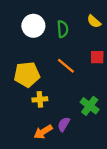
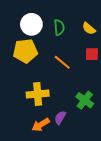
yellow semicircle: (94, 21) -> (89, 28), moved
yellow pentagon: (27, 74) -> (25, 51), moved
yellow cross: (40, 99) -> (38, 94), size x1.5

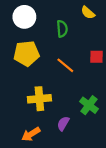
white circle: (31, 24) -> (24, 17), moved
yellow semicircle: (89, 28) -> (88, 13), moved
orange arrow: (41, 125) -> (31, 134), moved

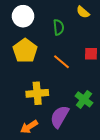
yellow pentagon: (27, 54) -> (25, 51), turned -30
purple semicircle: (63, 123) -> (60, 117), size x1.6

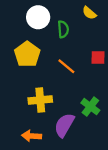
white circle: (23, 16) -> (38, 17), moved
orange arrow: (29, 127) -> (32, 136), turned 36

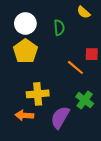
white circle: (38, 17) -> (25, 23), moved
orange line: (66, 66) -> (75, 67), moved
orange arrow: (32, 136) -> (24, 115), moved

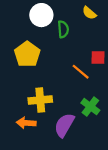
white circle: (25, 23) -> (41, 15), moved

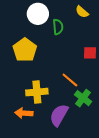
orange line: (81, 72) -> (70, 80), moved

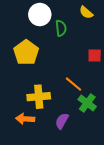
purple semicircle: (59, 115) -> (62, 121), size x0.7

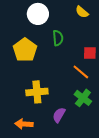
green semicircle: (61, 28) -> (58, 38), moved
orange line: (73, 84) -> (81, 72), moved
orange arrow: (25, 119) -> (24, 124), moved

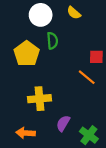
yellow semicircle: (82, 12) -> (74, 13), moved
green semicircle: (58, 38) -> (52, 41), moved
green cross: (83, 98) -> (89, 135), moved

